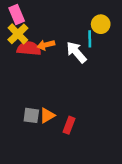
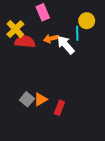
pink rectangle: (17, 14) -> (43, 12), moved
orange arrow: (46, 45) -> (51, 39), moved
gray square: (31, 115) -> (27, 99), turned 32

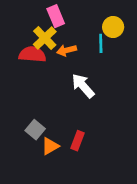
yellow cross: (15, 29) -> (45, 38), moved
white arrow: (66, 45) -> (83, 86), moved
orange triangle: (41, 99) -> (50, 146), moved

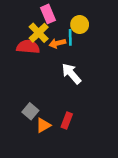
yellow circle: (113, 27) -> (80, 25), moved
cyan line: (101, 43) -> (70, 37), moved

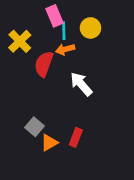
yellow cross: (39, 33) -> (20, 41), moved
cyan line: (70, 37) -> (64, 31), moved
red semicircle: (28, 47) -> (44, 64), moved, turned -75

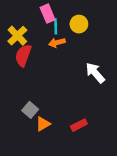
red semicircle: (44, 64) -> (23, 55), moved
white arrow: (81, 84) -> (95, 73), moved
red rectangle: (76, 137) -> (79, 125), moved, turned 42

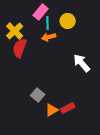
pink rectangle: (48, 14) -> (41, 12), turned 63
gray square: (30, 110) -> (38, 95), moved
orange triangle: (43, 124) -> (52, 110), moved

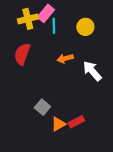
yellow circle: (68, 21) -> (85, 27), moved
yellow cross: (15, 31) -> (28, 19), moved, turned 30
orange arrow: (49, 37) -> (65, 58), moved

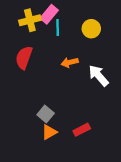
orange triangle: (58, 124) -> (49, 132), moved

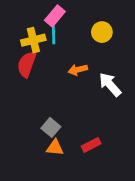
yellow cross: (30, 20) -> (33, 40), moved
cyan line: (58, 27) -> (54, 35), moved
orange triangle: (49, 132) -> (55, 148), turned 35

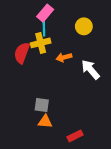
yellow cross: (33, 40) -> (41, 43), moved
gray square: (51, 127) -> (42, 105), turned -32
red rectangle: (91, 145) -> (75, 136), moved

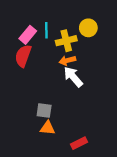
pink rectangle: (45, 13) -> (28, 35), moved
yellow cross: (41, 43) -> (66, 41), moved
white arrow: (90, 70) -> (73, 77), moved

